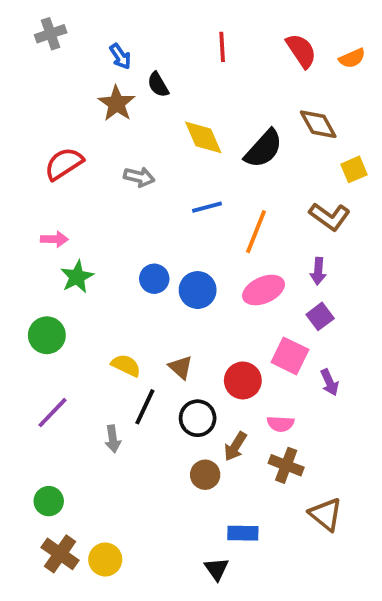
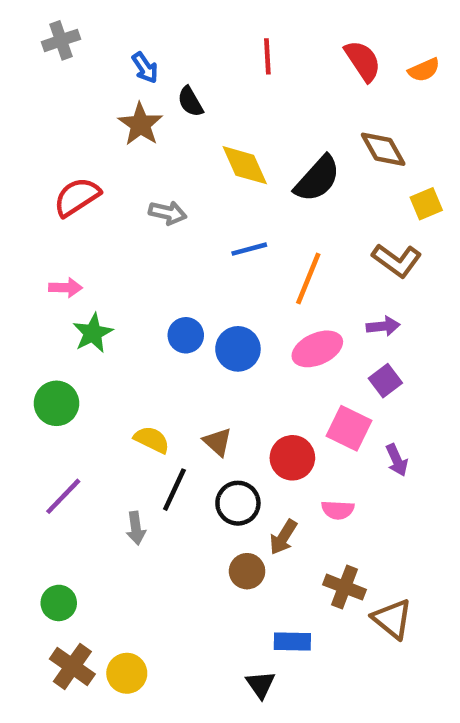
purple arrow: (318, 271) -> (383, 326), turned -100
brown cross: (286, 465) -> (345, 587), moved

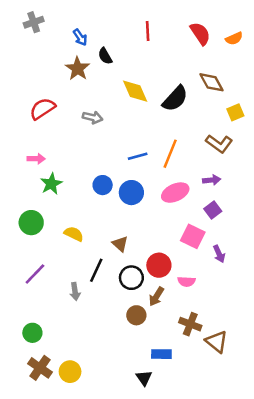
blue line: (249, 249) -> (138, 156), moved
yellow semicircle: (152, 440) -> (74, 234), moved
red circle: (292, 458) -> (159, 265), moved

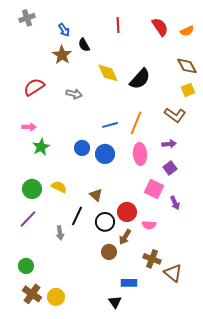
brown diamond: (212, 82) -> (187, 66), moved
pink ellipse: (175, 193) -> (140, 154), turned -70
green circle: (31, 223) -> (32, 189), moved

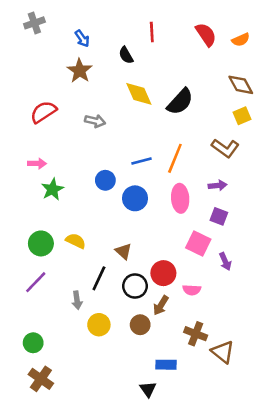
black semicircle: (84, 45) -> (126, 55), moved
blue circle: (82, 148) -> (105, 180), moved
purple square: (170, 168) -> (219, 216), turned -32
yellow circle: (56, 297) -> (99, 325), moved

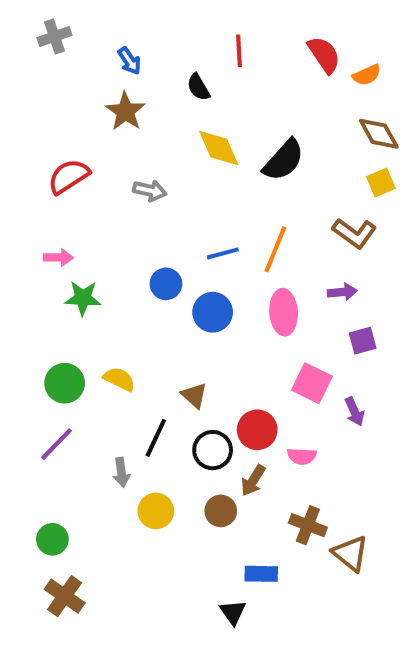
orange semicircle: (241, 40) -> (367, 75), moved
green star: (52, 189) -> (83, 298), turned 30
purple square: (219, 216) -> (363, 341), moved, turned -36

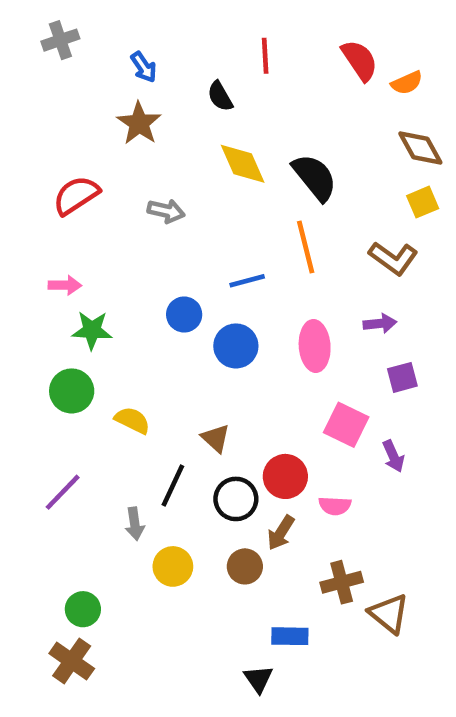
black semicircle: (284, 160) -> (315, 177), turned -81
orange line: (275, 249) -> (306, 247), moved, turned -36
green circle: (65, 383) -> (72, 391), moved
brown cross: (308, 525) -> (342, 582), turned -36
green circle: (52, 539) -> (83, 609), moved

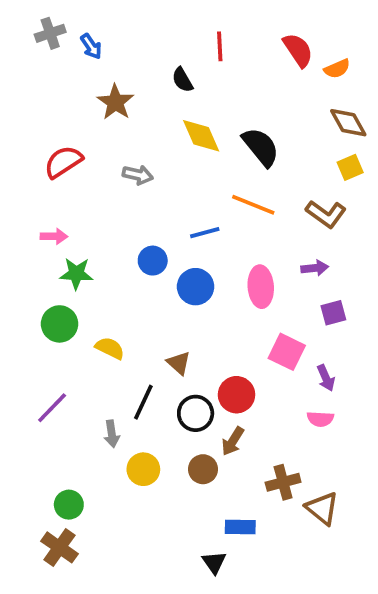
blue arrow: (144, 67) -> (91, 46), moved
orange line: (306, 247) -> (253, 205), turned -54
pink semicircle: (335, 506) -> (320, 419), moved

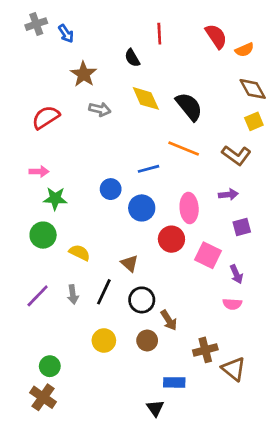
gray arrow: (138, 175) -> (100, 109), moved
red circle: (237, 395) -> (171, 239), moved
gray arrow: (112, 434) -> (73, 295), moved
brown arrow: (233, 441) -> (169, 320), turned -65

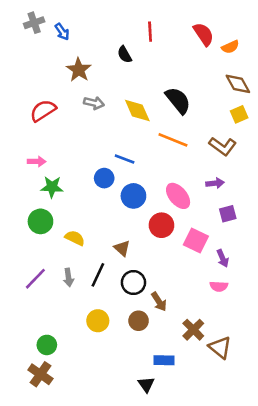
yellow diamond: (146, 98) -> (137, 111), moved
blue line: (148, 169) -> (125, 159), moved, turned 36
pink ellipse: (189, 208) -> (178, 196), turned -36
brown cross: (205, 350) -> (193, 330), turned -30

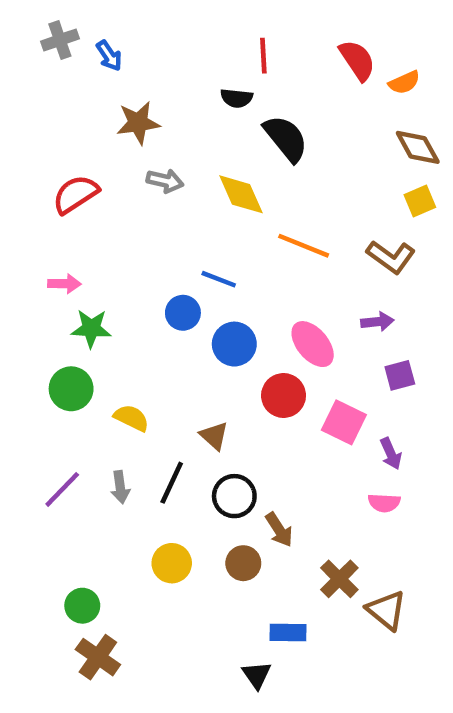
black semicircle: (125, 55) -> (237, 98), moved, turned -54
brown star: (79, 70) -> (138, 123), turned 30
black semicircle: (178, 100) -> (286, 138), moved
brown cross: (40, 374) -> (98, 657), moved

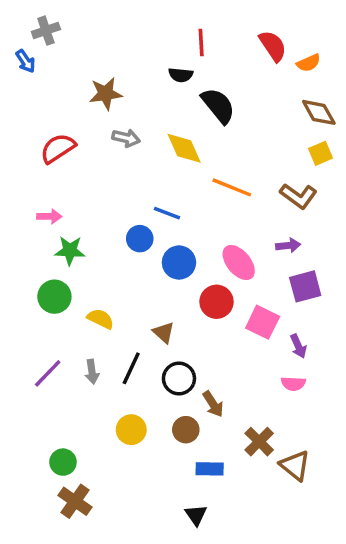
blue arrow: (109, 56) -> (25, 61), moved
purple square: (400, 375) -> (305, 286), size x1.4
blue rectangle: (288, 632) -> (210, 469), moved

